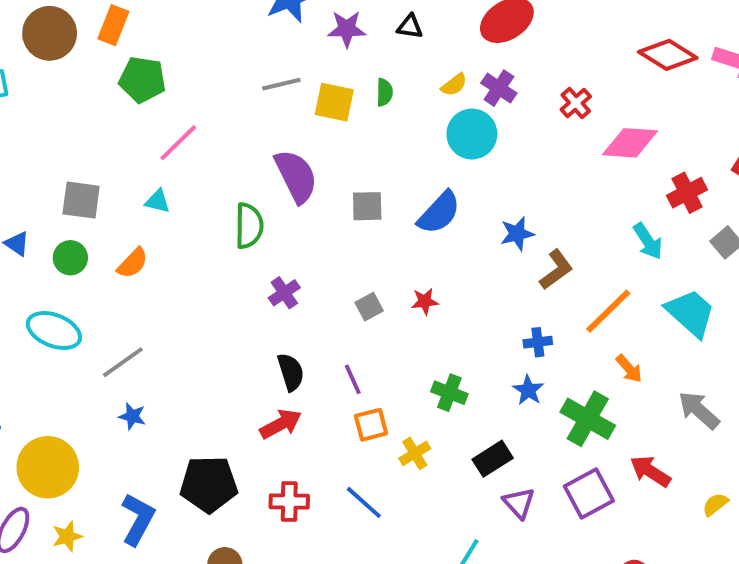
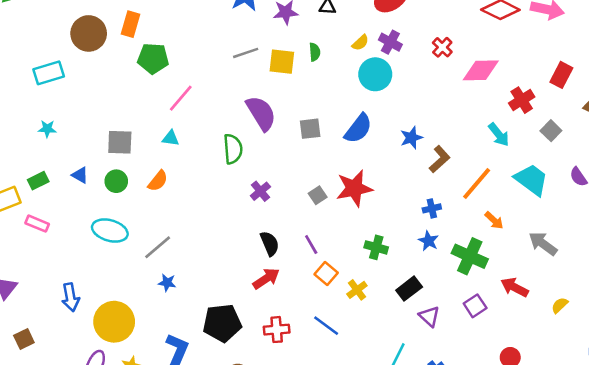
red star: (425, 301) -> (354, 188), size x2.0
orange square: (371, 425) -> (326, 274), turned -30
purple square: (589, 494) -> (475, 306), size x0.7

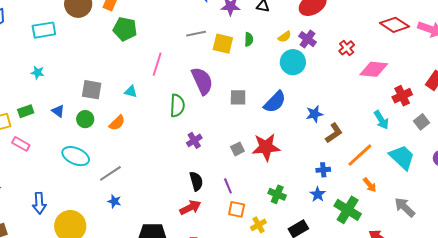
pink line: (181, 98) -> (157, 64), moved, turned -30
orange square: (326, 274) -> (237, 209), turned -36

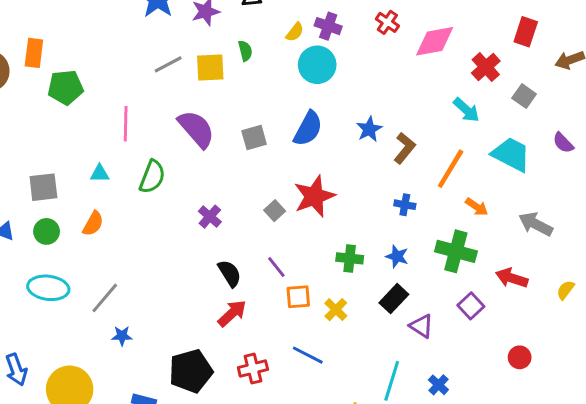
green semicircle: (177, 106) -> (152, 177), moved, turned 35
blue cross: (323, 170) -> (405, 205), turned 32
blue star: (318, 194) -> (397, 256), moved

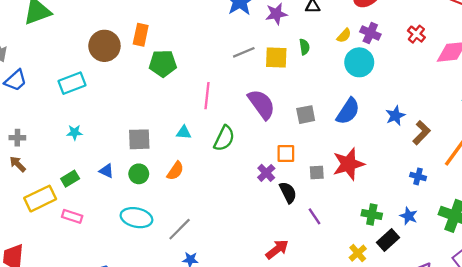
gray square: (275, 211) -> (317, 173), turned 35
black semicircle: (230, 273) -> (288, 192), moved
orange square: (298, 297) -> (286, 153), moved
black rectangle: (394, 299) -> (388, 240), moved

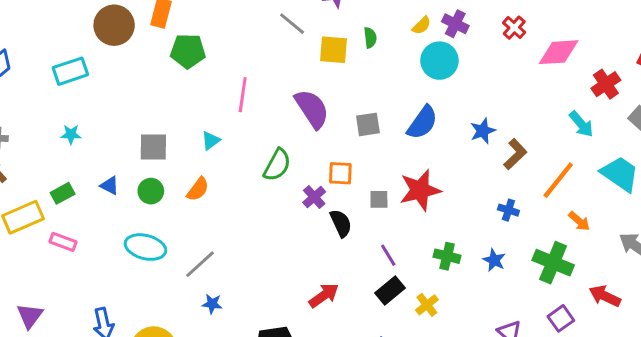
gray line: (244, 52) -> (292, 24), moved, turned 60
cyan triangle: (184, 132) -> (211, 141), turned -42
green semicircle: (224, 138) -> (277, 165), moved
purple line: (314, 216) -> (388, 255), moved
black rectangle: (388, 240) -> (390, 291), moved

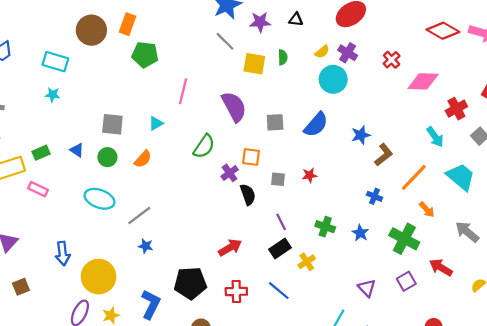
cyan rectangle: (70, 71) -> (55, 62), turned 30
cyan star: (71, 134) -> (53, 95), moved
red star: (420, 190) -> (310, 175), size x0.5

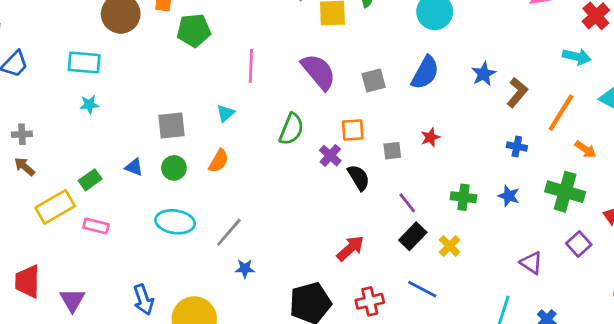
cyan arrow: (435, 137) -> (577, 57), turned -30

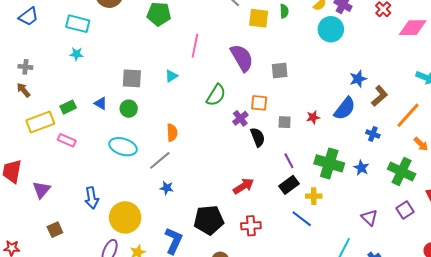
blue semicircle: (425, 73) -> (345, 109), moved
orange semicircle: (219, 161) -> (172, 133), moved, turned -42
green cross: (463, 197) -> (329, 163), size x1.6
yellow cross: (450, 246) -> (314, 196), turned 35
blue line: (422, 289) -> (302, 219), moved

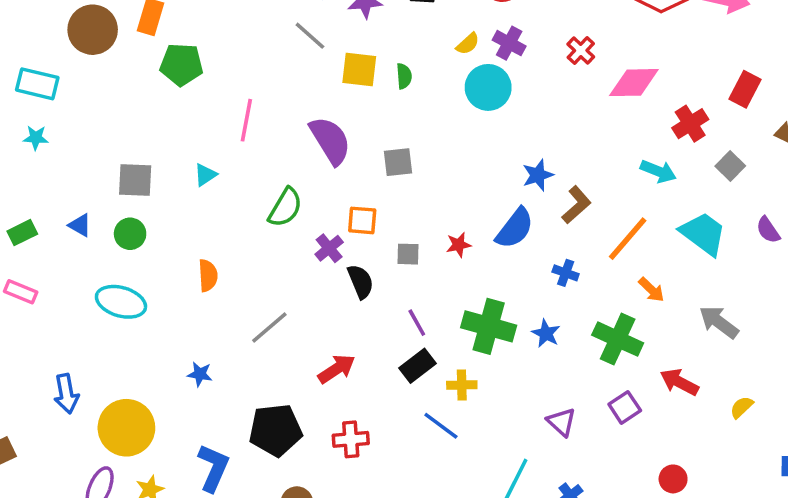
green semicircle: (284, 11) -> (404, 76), moved
gray line: (160, 160) -> (269, 327), moved

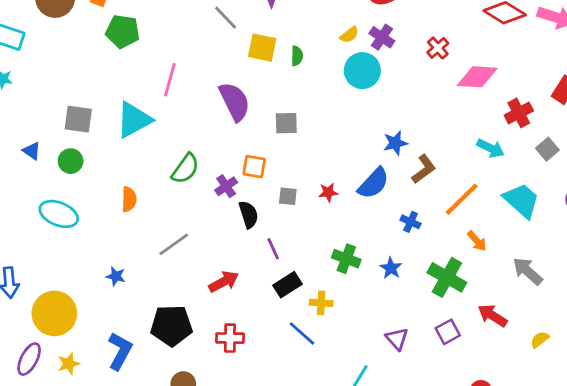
cyan triangle: (205, 175) -> (134, 120), size x2.0
green semicircle: (285, 208) -> (185, 169), moved
purple line: (417, 323) -> (273, 249), moved
green cross: (489, 326) -> (346, 259), size x0.7

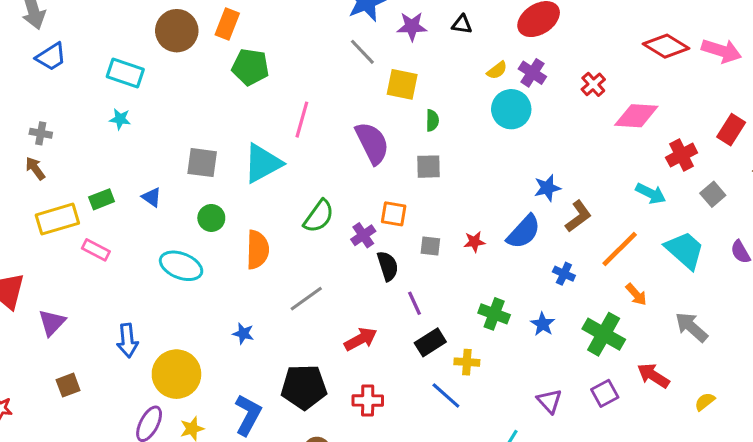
green semicircle: (297, 56) -> (432, 120), moved
green circle: (71, 161) -> (211, 218), moved
orange semicircle: (129, 199) -> (257, 250), size x1.4

